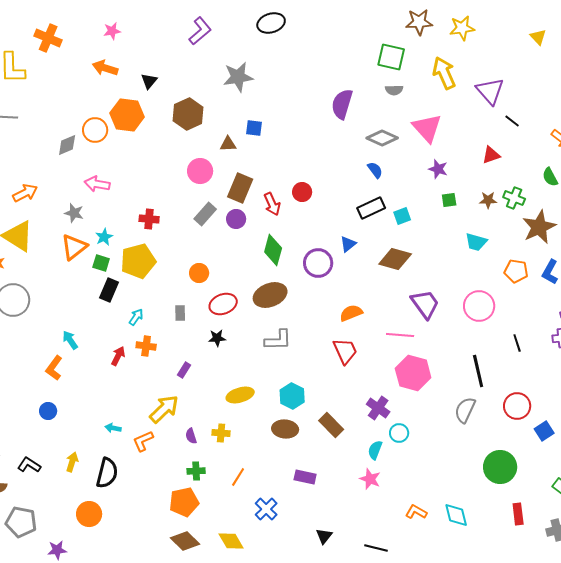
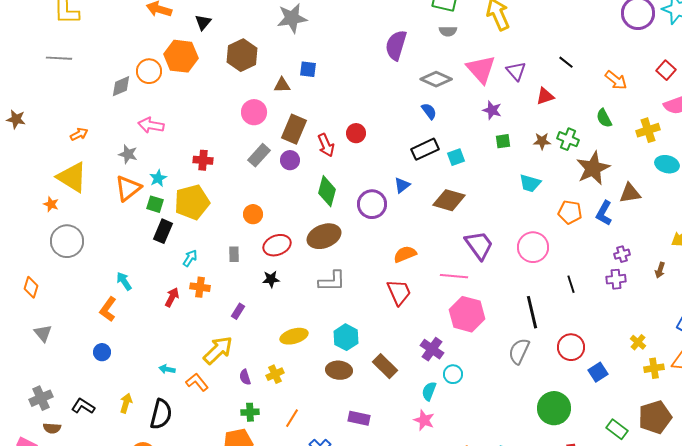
purple triangle: (490, 91) -> (516, 71), moved, size x0.7
orange arrow: (25, 193) -> (79, 134), size x0.7
yellow cross: (221, 433) -> (275, 374), turned -30
orange L-shape: (143, 441) -> (197, 382), turned 75

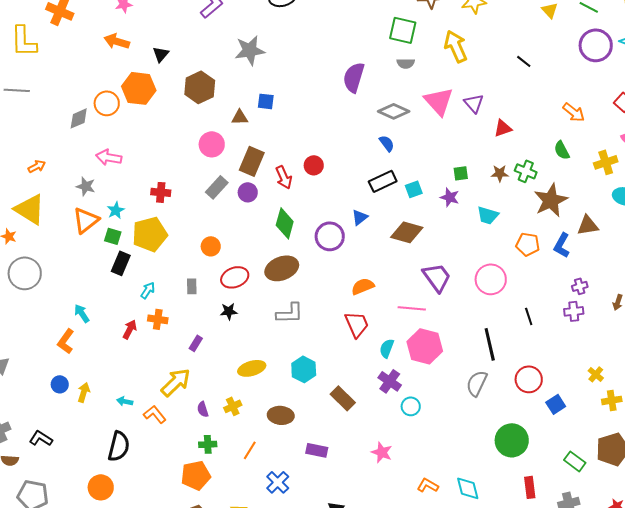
black line: (566, 62) -> (524, 61), moved
purple star: (492, 110) -> (450, 197), moved
brown ellipse: (339, 370) -> (281, 415), moved
cyan semicircle: (429, 391) -> (387, 348), moved
yellow arrow: (126, 403) -> (84, 392), moved

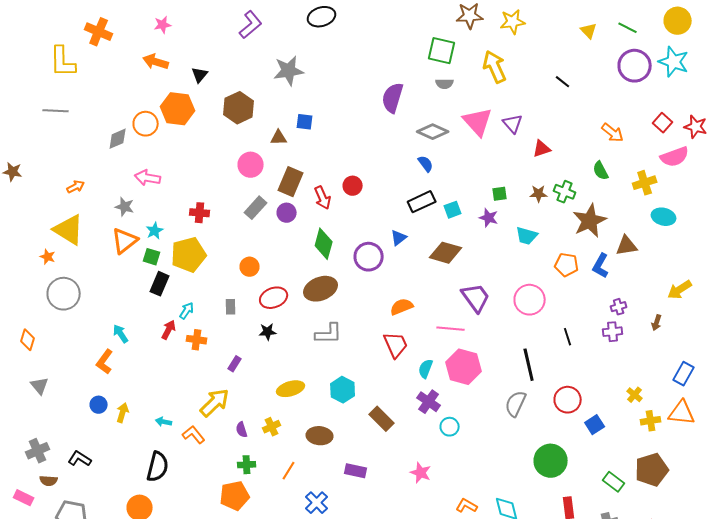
red arrow: (130, 329) -> (169, 330), moved

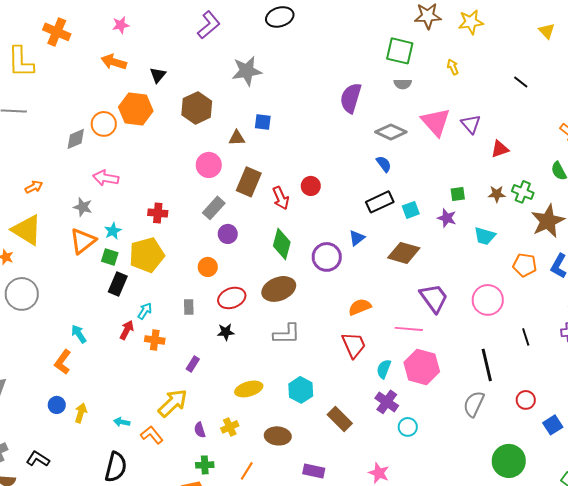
yellow arrow: (495, 67) -> (453, 67), size x0.5
purple circle: (287, 213) -> (228, 234), moved
red circle: (568, 400) -> (526, 400), size x0.7

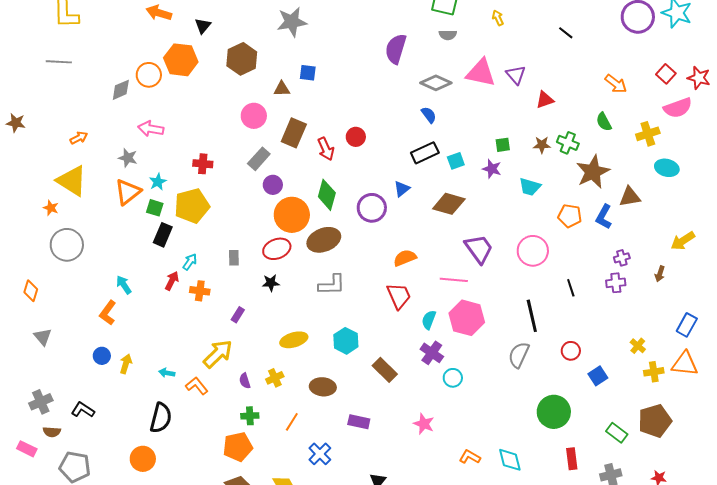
pink triangle: (436, 122) -> (481, 73), turned -36
orange circle: (208, 267) -> (292, 215), moved, size x1.8

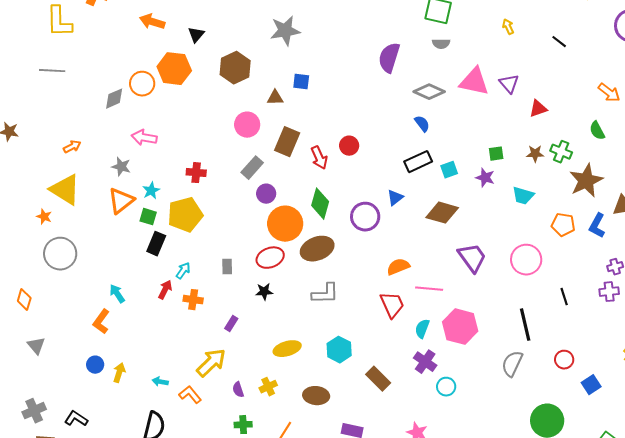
yellow arrow: (498, 18) -> (508, 27), moved
pink line: (454, 280) -> (429, 289), moved

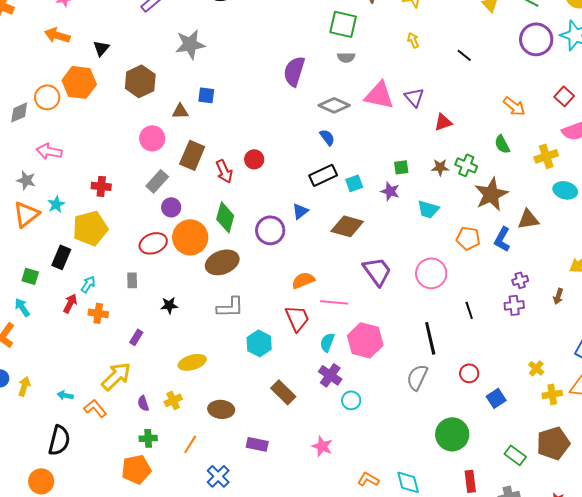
green square: (148, 217) -> (30, 276), moved
red ellipse: (270, 258) -> (153, 243), moved
cyan hexagon: (339, 350) -> (259, 343), moved

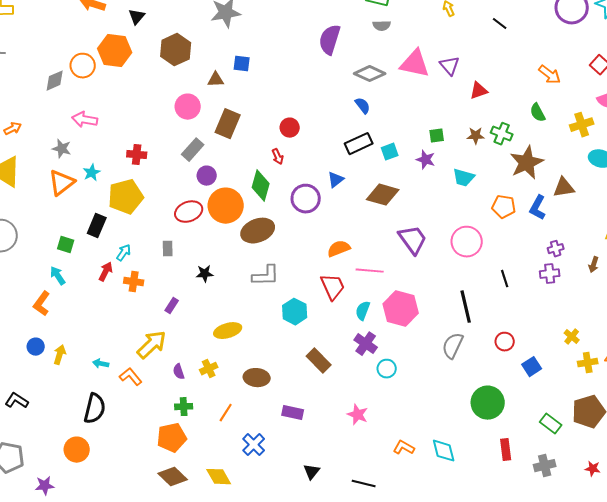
red arrow: (224, 171) -> (278, 157), moved, size x0.7

